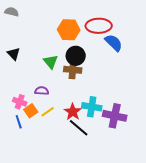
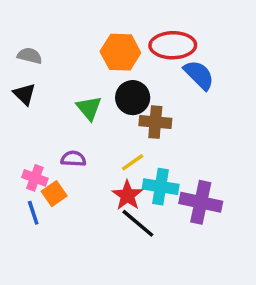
gray semicircle: (12, 12) -> (30, 56), moved
brown cross: (73, 70) -> (155, 122), moved
yellow line: (48, 112) -> (133, 162), moved

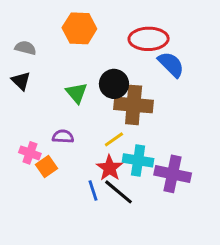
orange hexagon: (120, 52) -> (79, 28), moved
brown cross: (155, 122) -> (134, 105), size x1.4
blue line: (33, 213) -> (93, 190), moved

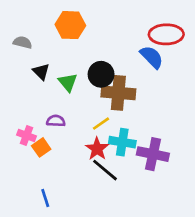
red ellipse: (149, 39) -> (166, 34), moved
black triangle: (21, 81) -> (41, 72), moved
blue line: (93, 190) -> (45, 198), moved

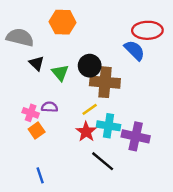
gray semicircle: (23, 42) -> (20, 37), size x1.6
pink cross: (27, 135) -> (31, 113), moved
black line: (105, 170) -> (103, 161), moved

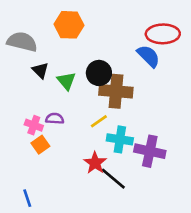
red star: (86, 132) -> (95, 163), moved
blue line: (40, 175) -> (27, 198), moved

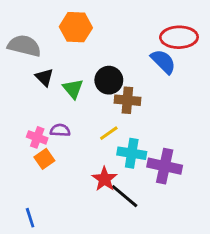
brown cross: (116, 91) -> (127, 100), size x0.7

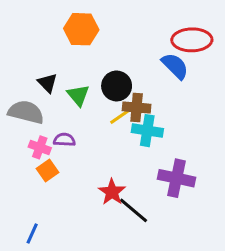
gray semicircle: (24, 46) -> (26, 112), moved
yellow line: (109, 133) -> (120, 117), moved
cyan cross: (132, 153) -> (147, 131), moved
blue line: (30, 218) -> (32, 233), turned 42

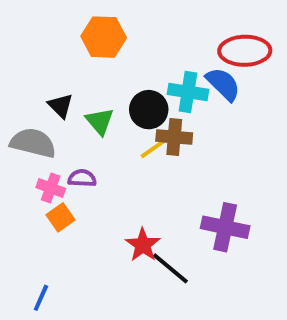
cyan cross: (147, 131) -> (188, 92), moved

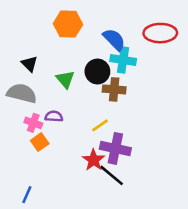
blue semicircle: (223, 84) -> (114, 39), moved
black triangle: (60, 106) -> (29, 64), moved
yellow line: (153, 149) -> (100, 125), moved
purple cross: (225, 227) -> (115, 148), moved

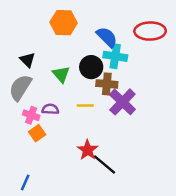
gray semicircle: (22, 93) -> (20, 88), turned -72
yellow line: (100, 125) -> (85, 106), moved, turned 35
purple cross: (115, 148) -> (122, 102), moved, turned 32

